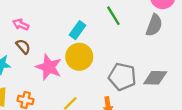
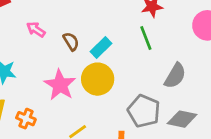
gray semicircle: (154, 25) -> (175, 76), moved
brown semicircle: (23, 47) -> (71, 41), moved

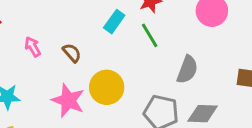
pink arrow: (36, 29) -> (33, 47), turned 36
cyan rectangle: (101, 47) -> (114, 22), moved

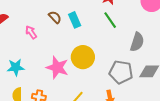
cyan rectangle: (114, 22) -> (75, 20), moved, turned -56
brown semicircle: (72, 53) -> (55, 17), moved

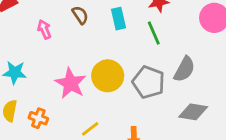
cyan rectangle: (75, 20) -> (118, 19), moved
gray pentagon: (121, 72) -> (149, 82), moved

